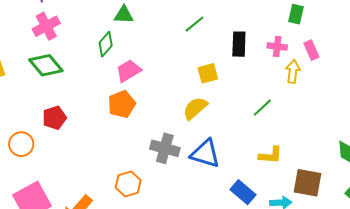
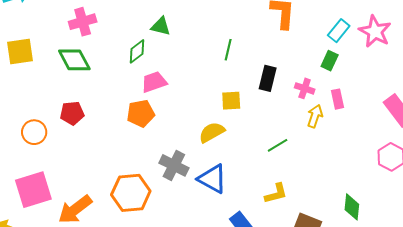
green line: (194, 24) -> (228, 50), turned -50
yellow L-shape: (271, 155) -> (276, 194), turned -30
orange hexagon: (128, 184) -> (131, 193), size x1.5

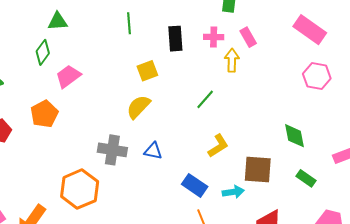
orange pentagon: (141, 113) -> (44, 114), moved
blue triangle: (212, 179) -> (153, 151), size x0.6

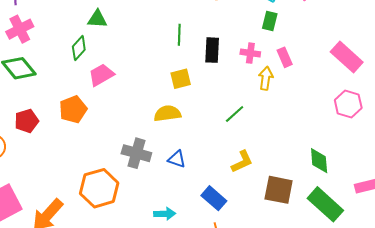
green line: (129, 23) -> (179, 35), moved
yellow semicircle: (138, 107) -> (167, 114), turned 32
green rectangle: (306, 178) -> (325, 204), size x1.8
cyan arrow: (233, 192) -> (165, 214), moved

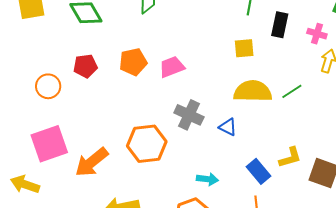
pink trapezoid: (101, 75) -> (172, 67), moved
yellow semicircle: (167, 114) -> (253, 91), moved, size x1.4
yellow L-shape: (242, 162) -> (290, 158), moved

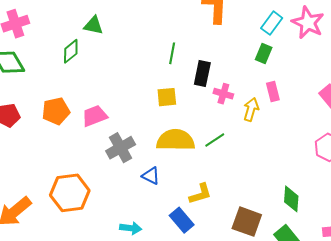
pink cross: (317, 34) -> (223, 94), moved
gray cross: (189, 115) -> (121, 148), moved, turned 36
yellow L-shape: (290, 158) -> (200, 194), moved

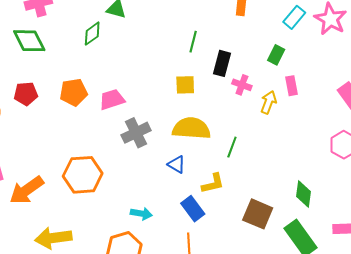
green rectangle: (264, 53) -> (276, 55), moved
green line: (215, 140) -> (232, 147), moved, turned -40
blue triangle: (151, 176) -> (177, 165), moved

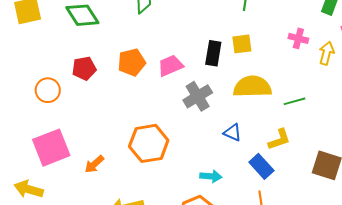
black rectangle: (222, 63) -> (213, 53), moved
green line: (232, 147) -> (295, 101), turned 60
blue triangle: (177, 165) -> (232, 133), moved
orange arrow: (27, 190) -> (94, 164), size x0.6

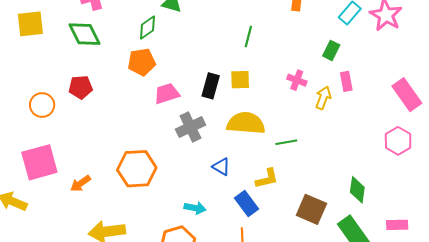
orange pentagon: (132, 62) -> (142, 62), moved

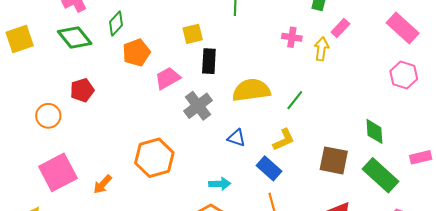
green diamond: (147, 27) -> (116, 24), moved
yellow square: (240, 80) -> (193, 34), moved
pink rectangle: (346, 81) -> (340, 28), turned 66
green line: (286, 142) -> (295, 100), turned -30

